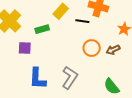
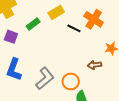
green rectangle: (42, 29) -> (33, 24), turned -40
orange circle: (92, 48) -> (71, 82), moved

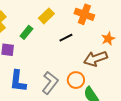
black line: (74, 28) -> (66, 38), moved, turned -40
brown arrow: (95, 65) -> (95, 59), size x1.6

